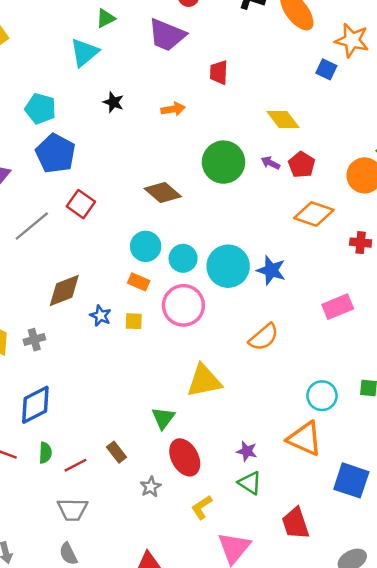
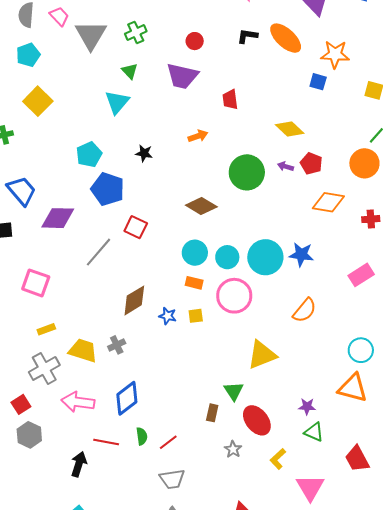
green triangle: (106, 18) -> (130, 71), turned -36
black star: (113, 102) -> (144, 153), moved
cyan pentagon: (40, 109) -> (89, 154), turned -30
brown rectangle: (116, 452) -> (212, 413), moved, turned 60

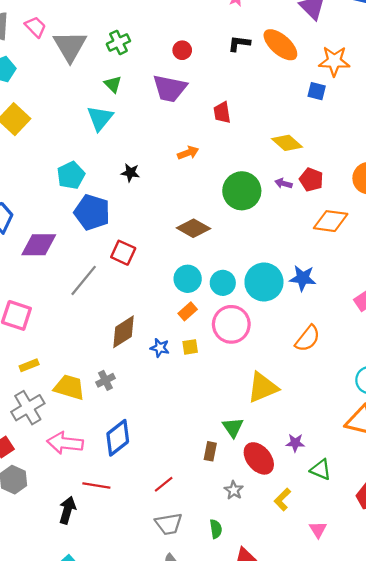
orange rectangle: (194, 283) -> (188, 311), turned -54
purple star: (307, 406) -> (295, 443), moved
green semicircle: (142, 436) -> (216, 529), moved
pink triangle: (310, 487) -> (318, 530), size x0.6

